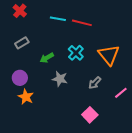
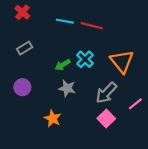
green arrow: (47, 58) -> (63, 65), moved
gray arrow: (95, 83) -> (106, 93), size x1.5
orange star: (26, 97) -> (53, 118), moved
pink square: (90, 115) -> (106, 118), moved

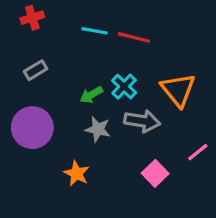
red cross: (22, 12) -> (32, 18), turned 32
purple circle: (22, 87) -> (32, 128), size x1.6
gray arrow: (106, 93) -> (142, 121), moved, turned -125

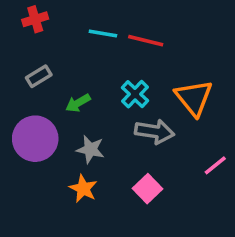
green arrow: (91, 95) -> (78, 103), moved
gray star: (98, 129) -> (90, 149), moved
pink square: (155, 173) -> (147, 189), moved

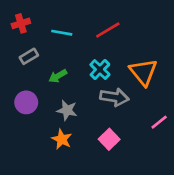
red cross: (35, 19) -> (21, 23), moved
cyan line: (103, 34) -> (62, 33), moved
red line: (146, 41) -> (108, 30), turned -45
purple circle: (35, 139) -> (26, 102), size x0.7

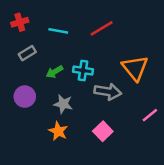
cyan cross: (100, 69) -> (83, 71), moved, turned -36

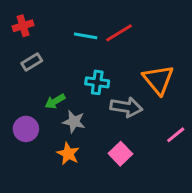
cyan line: (58, 31) -> (86, 36), moved
green arrow: (55, 72) -> (55, 101), moved
purple circle: (25, 97) -> (26, 129), moved

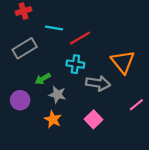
red cross: (23, 26) -> (24, 11), moved
red line: (119, 33) -> (80, 38), moved
cyan line: (86, 36) -> (54, 28), moved
gray rectangle: (32, 62) -> (25, 48), size x1.5

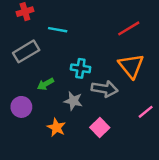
red line: (80, 38) -> (129, 28), moved
gray star: (57, 95) -> (73, 101), moved

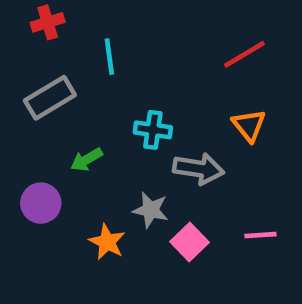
cyan line: (58, 30) -> (109, 57), turned 72
orange triangle: (131, 66) -> (249, 125), size x0.7
gray star: (73, 101) -> (151, 210), moved
pink line: (146, 112) -> (260, 235), moved, turned 35

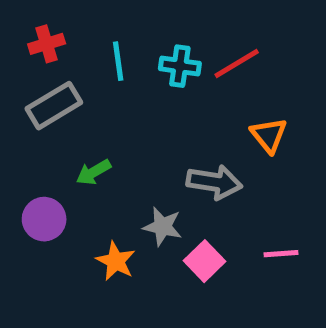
red cross: (48, 22) -> (47, 44), moved
red line: (244, 54) -> (237, 64), moved
cyan cross: (153, 130) -> (180, 66), moved

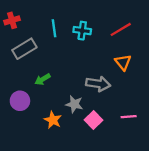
red cross: (47, 44) -> (12, 20), moved
red line: (237, 64) -> (121, 29), moved

